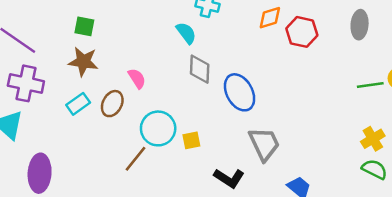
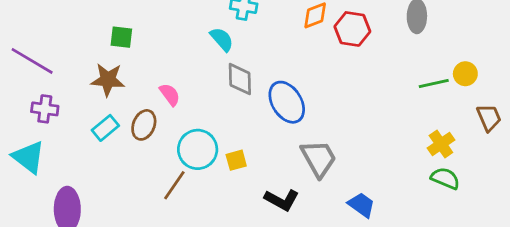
green square: (84, 26) -> (121, 37), moved
purple cross: (26, 83) -> (45, 109), size x0.7

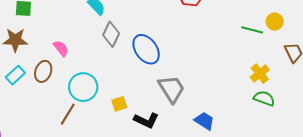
gray diamond: (240, 79) -> (111, 34), turned 30
green line: (434, 84) -> (252, 30), turned 30
yellow square: (236, 160) -> (119, 104), moved

